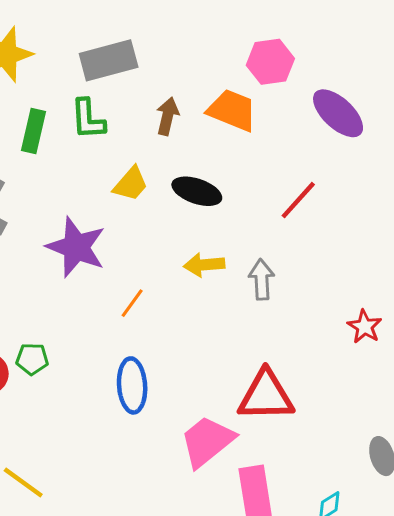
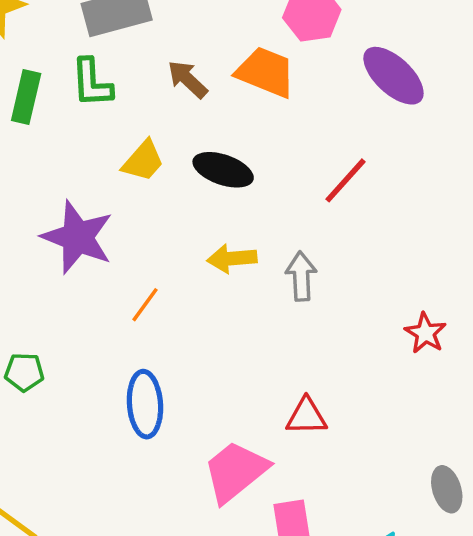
brown arrow: (167, 116) -> (188, 79), turned -60
red triangle: (266, 396) -> (307, 417), size x0.6

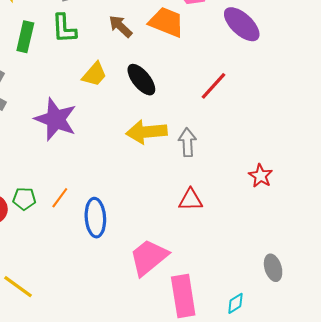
black ellipse: (223, 170) -> (141, 80), turned 32
yellow arrow: (232, 259) -> (147, 132), size x1.4
orange line: (145, 305) -> (60, 198), moved
red triangle: (307, 417) -> (191, 200), moved

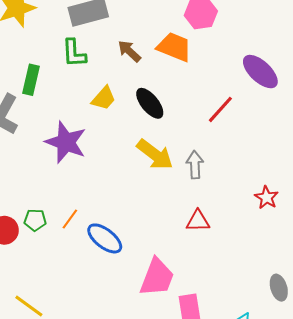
purple ellipse: (242, 24) -> (260, 72), moved
green rectangle: (25, 37) -> (31, 80), moved
yellow arrow: (147, 132) -> (155, 154), turned -138
blue ellipse: (95, 218) -> (105, 238), turned -48
pink trapezoid: (149, 257) -> (157, 277), turned 150

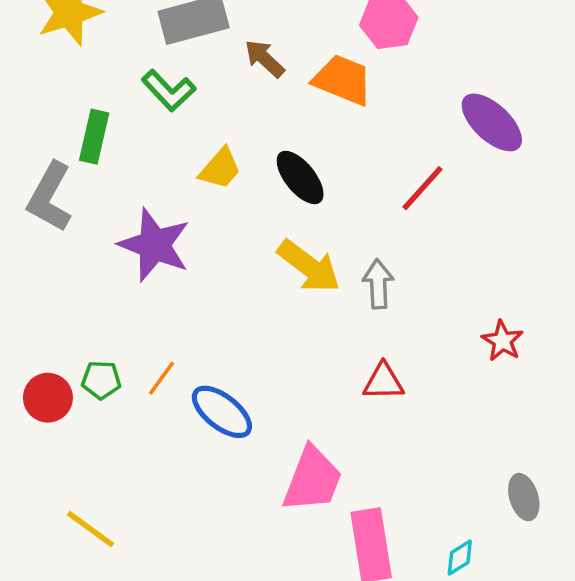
brown arrow: (129, 51) -> (265, 59), moved
green L-shape: (74, 53) -> (169, 91), turned -40

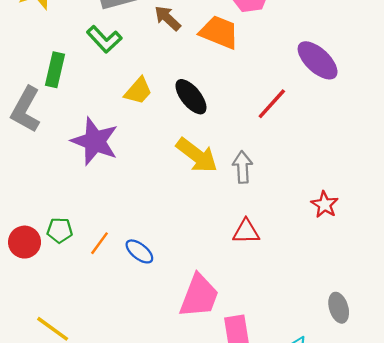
orange line: (162, 378) -> (100, 243), moved
blue ellipse: (222, 412) -> (139, 251), size x0.7

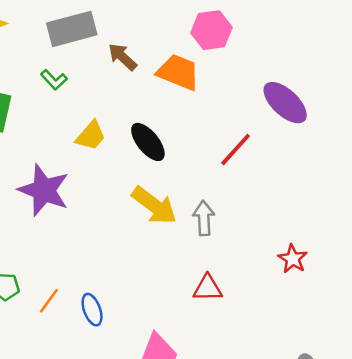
green L-shape: (104, 39) -> (54, 80), size x0.7
blue ellipse: (139, 251) -> (92, 310), turned 32

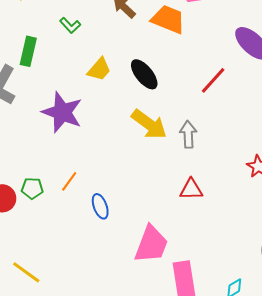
orange line: (49, 301) -> (69, 181), moved

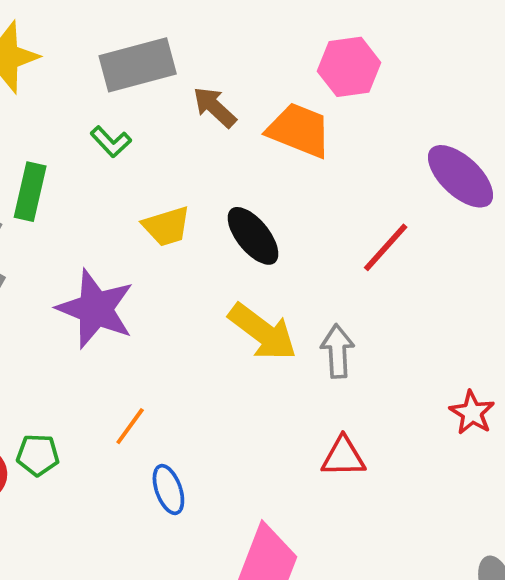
yellow trapezoid: (99, 69) -> (167, 226), turned 32
orange line: (69, 181) -> (130, 426), moved

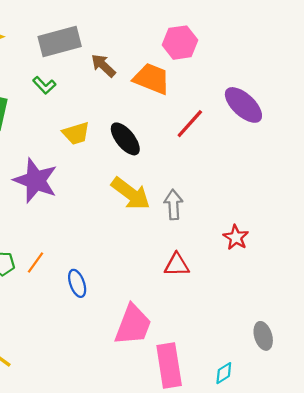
red line: (386, 247) -> (190, 124), moved
red star: (472, 413) -> (236, 237), moved
orange line: (130, 426) -> (36, 263), moved

